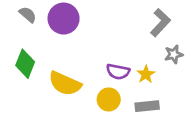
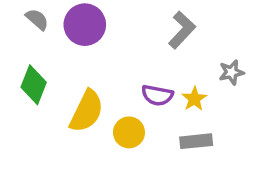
gray L-shape: (160, 23) -> (182, 30), moved
yellow semicircle: (65, 84) -> (87, 111), turned -88
yellow circle: (109, 99) -> (129, 132), moved

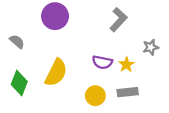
gray semicircle: (37, 19) -> (17, 41), moved
green diamond: (34, 85) -> (19, 83), moved
yellow circle: (129, 132) -> (95, 96), moved

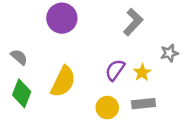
gray semicircle: (17, 41) -> (19, 57), moved
purple semicircle: (102, 62) -> (115, 70), turned 114

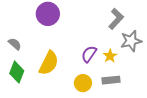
gray L-shape: (133, 22) -> (116, 19), moved
gray star: (169, 53) -> (131, 41), size x1.5

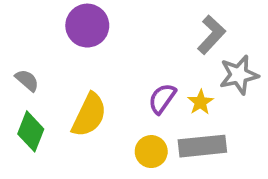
gray rectangle: (111, 80) -> (202, 146), size x1.4

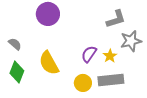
gray L-shape: (211, 35) -> (116, 19), turned 30
yellow semicircle: (89, 115) -> (49, 63), turned 125

